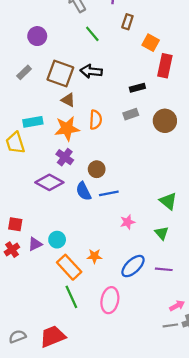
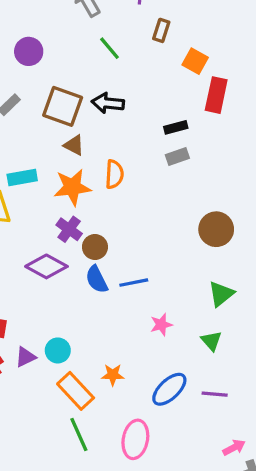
gray rectangle: (131, 114) -> (177, 156), moved
brown circle: (165, 121) -> (216, 229), moved
brown circle: (97, 169) -> (95, 247), moved
green triangle: (168, 201) -> (221, 294), turned 42

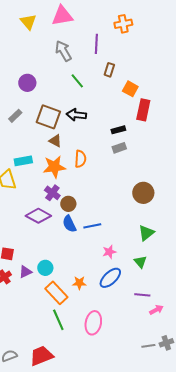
blue ellipse: (169, 389) -> (110, 278), moved
pink arrow: (234, 447) -> (156, 310), moved

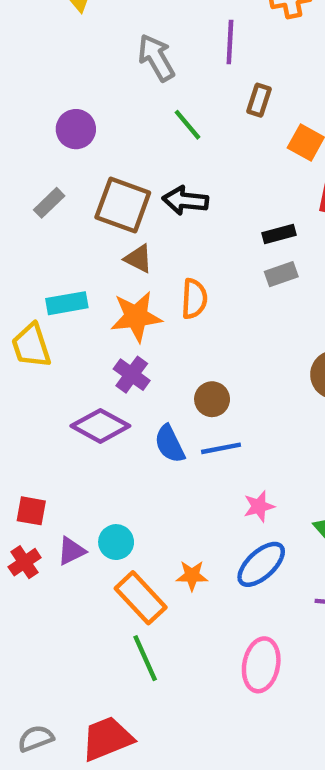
brown circle: (68, 204) -> (212, 399), moved
pink ellipse: (93, 323) -> (261, 665), moved

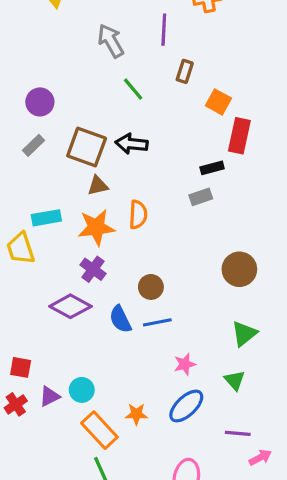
purple circle: (76, 129) -> (40, 102), moved
black rectangle: (279, 234) -> (212, 168), moved
brown triangle: (138, 259) -> (98, 186), turned -40

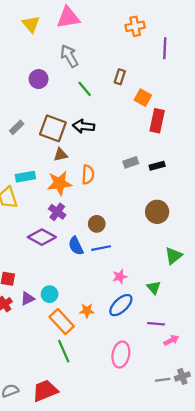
purple line: (164, 30) -> (165, 48), moved
purple circle: (40, 102) -> (39, 79), moved
black rectangle: (212, 168) -> (157, 166), moved
green triangle: (244, 334) -> (174, 256), moved

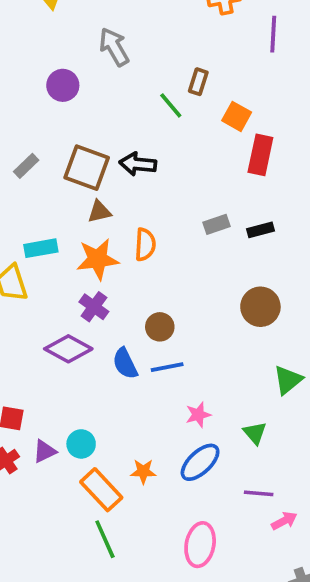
green line: (85, 89) -> (171, 105), moved

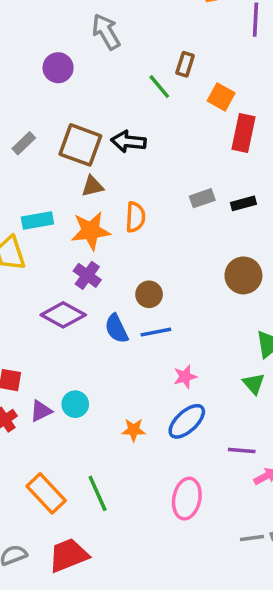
green triangle: (255, 433) -> (254, 384), moved
orange rectangle: (101, 490) -> (46, 493), moved

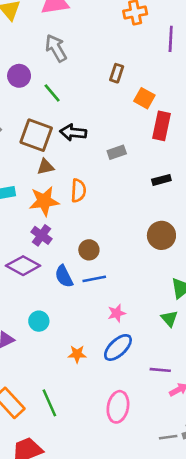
green line: (159, 87) -> (52, 93), moved
gray rectangle: (202, 198) -> (117, 152), moved
cyan circle: (75, 404) -> (39, 321), moved

